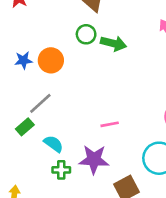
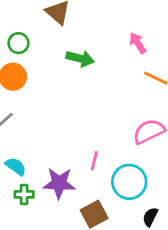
green circle: (86, 34) -> (18, 43), moved
pink line: (110, 124) -> (94, 161), moved, turned -66

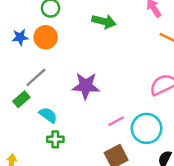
pink line: (94, 161) -> (116, 121), moved, turned 49
purple star: (59, 183) -> (86, 86), moved

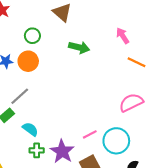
purple star: (86, 86) -> (62, 151), moved, turned 30

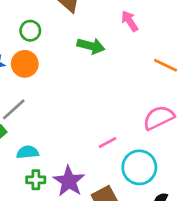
pink arrow: (123, 36) -> (130, 21), moved
cyan semicircle: (30, 129) -> (28, 152), turned -42
pink line: (90, 134) -> (108, 143), moved

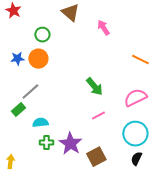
pink arrow: (130, 21) -> (103, 28), moved
green arrow: (91, 46) -> (94, 87), moved, turned 36
cyan circle: (139, 167) -> (135, 134), moved

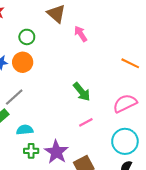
pink arrow: (103, 28) -> (81, 34), moved

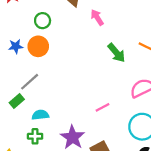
green arrow: (82, 92) -> (116, 53), moved
green cross: (31, 151) -> (35, 136), moved

